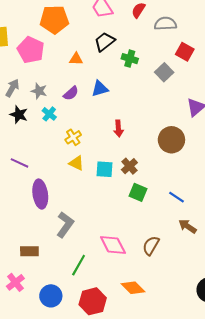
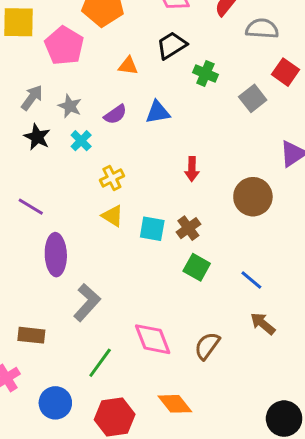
red arrow: (118, 128) -> (192, 169), moved

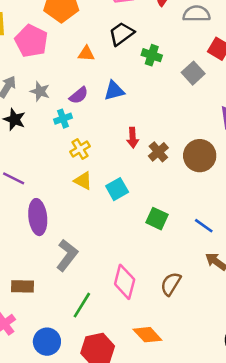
cyan cross: (81, 141) -> (63, 119), moved, turned 30
red arrow: (192, 169) -> (133, 138), moved
brown cross: (188, 228) -> (158, 152), moved
cyan square: (152, 229) -> (117, 189), turned -35
pink diamond: (153, 339) -> (125, 282), turned 40

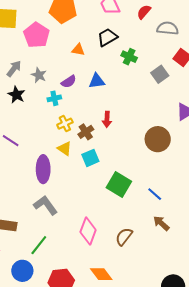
brown cross: (158, 152) -> (86, 132), moved
purple ellipse: (38, 217) -> (43, 169), moved
green square: (157, 219) -> (119, 184), size x1.4
gray L-shape: (67, 255) -> (46, 205), turned -80
green line: (82, 305) -> (39, 245), moved

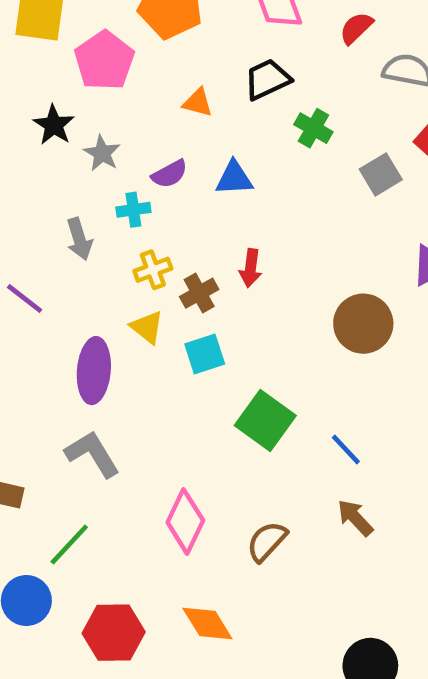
gray arrow: (14, 69) -> (79, 239), moved, turned 120
black star: (16, 95) -> (54, 125), moved

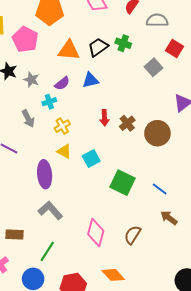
black trapezoid: (267, 79) -> (98, 47), moved
orange triangle: (198, 102) -> (69, 50), size x1.6
green cross: (313, 128) -> (123, 43), moved
brown cross: (199, 293) -> (127, 123), moved

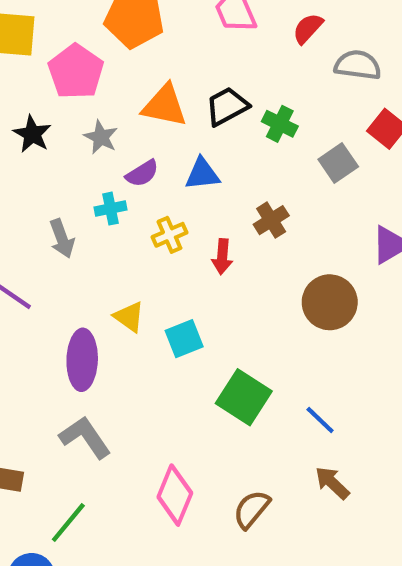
green cross: (123, 43) -> (280, 124), moved
gray star: (31, 80) -> (101, 137), moved
brown cross: (127, 123) -> (271, 220), moved
yellow cross: (62, 126) -> (169, 235), moved

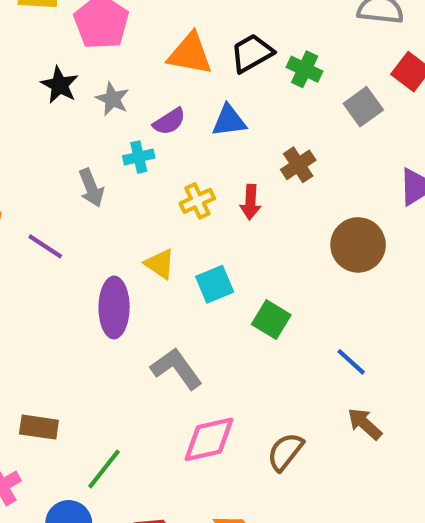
gray star: (101, 137) -> (112, 99), moved
yellow cross: (169, 235) -> (197, 201), moved
green square: (244, 397) -> (271, 320), moved, size x0.7
gray L-shape: (85, 437) -> (176, 368), moved
pink diamond: (175, 495) -> (209, 439), turned 56

